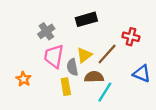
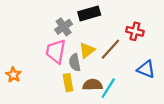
gray cross: (46, 31) -> (64, 27), moved
brown semicircle: (94, 77) -> (93, 85), moved
orange star: (24, 79) -> (13, 75), moved

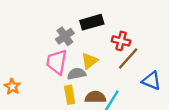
red cross: (135, 31) -> (121, 41), moved
brown line: (110, 49) -> (128, 58), moved
gray semicircle: (75, 63) -> (77, 74), turned 90

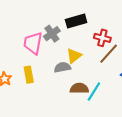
pink trapezoid: (57, 62) -> (33, 43), moved
yellow rectangle: (70, 95) -> (29, 75), moved

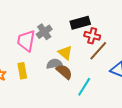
black rectangle: (76, 21) -> (80, 23), moved
yellow triangle: (74, 56) -> (65, 53), turned -42
brown semicircle: (79, 88) -> (64, 72), moved, turned 42

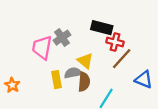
black rectangle: (80, 23) -> (102, 28), turned 30
yellow rectangle: (22, 71) -> (56, 80), moved
brown semicircle: (64, 72) -> (84, 82), turned 54

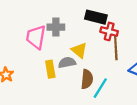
gray cross: (62, 38) -> (56, 27), turned 35
brown line: (122, 59) -> (116, 48), turned -45
brown semicircle: (84, 82) -> (87, 79), moved

